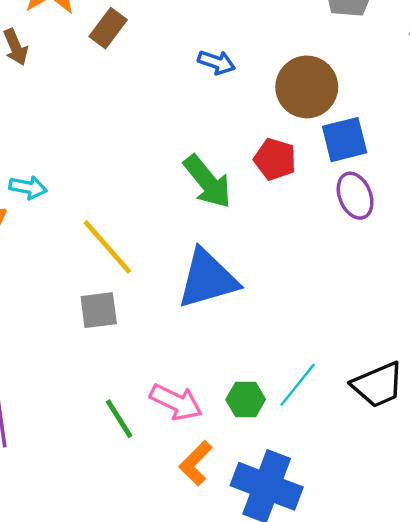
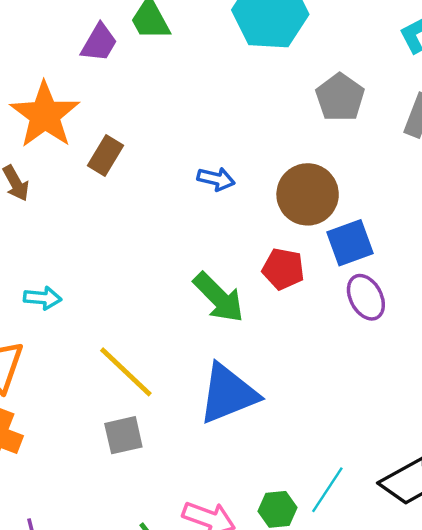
cyan arrow: (28, 187) -> (43, 298), moved

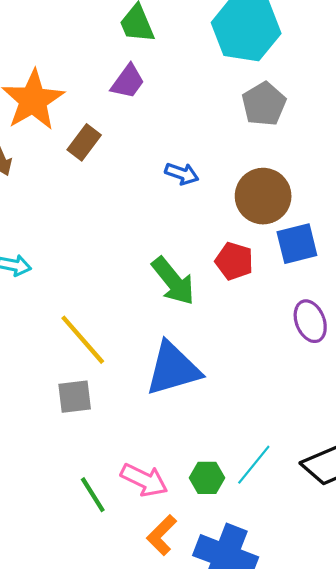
purple trapezoid: (99, 43) -> (128, 82), moved
gray pentagon: (340, 97) -> (264, 104), moved
purple ellipse: (366, 297) -> (310, 321), moved

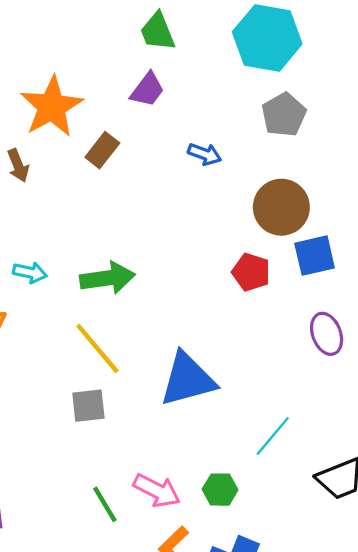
blue arrow: (182, 174) -> (205, 154), moved
green arrow: (173, 281) -> (107, 278), moved, turned -60
cyan line: (254, 465) -> (273, 436), moved

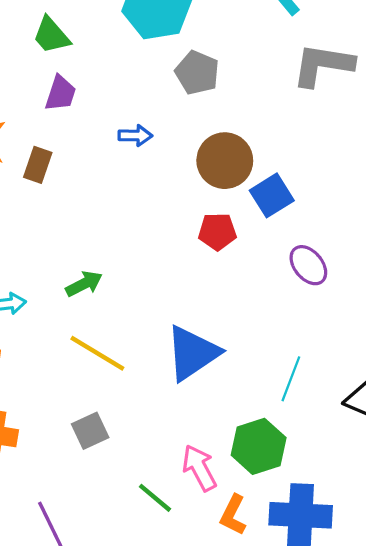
green arrow: (107, 278) -> (84, 284), size x0.7
gray square: (88, 406) -> (90, 431), moved
green hexagon: (220, 490) -> (259, 446), size x1.6
pink arrow: (157, 491) -> (199, 468), turned -126

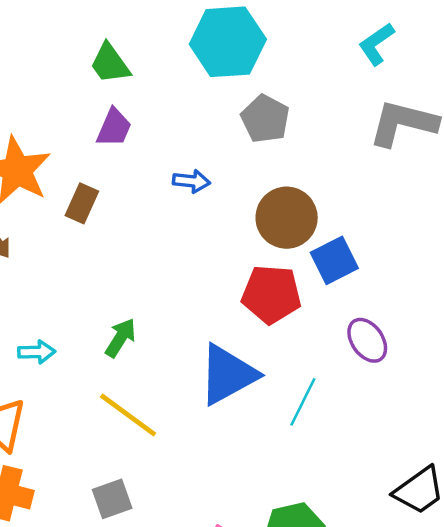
red pentagon: (217, 232) -> (271, 294), size x1.4
green arrow: (84, 284) -> (120, 338), turned -36
blue triangle: (192, 353) -> (228, 374), moved
cyan line: (291, 379) -> (303, 402), moved

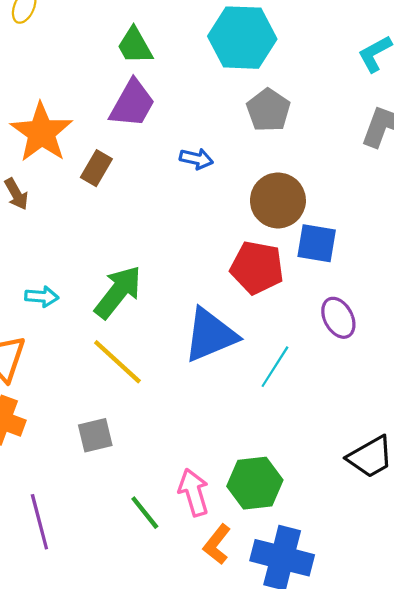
purple trapezoid: (114, 128) -> (132, 104), size x1.4
blue square: (334, 260) -> (317, 243), turned 30
green arrow: (120, 338) -> (118, 292), size x1.6

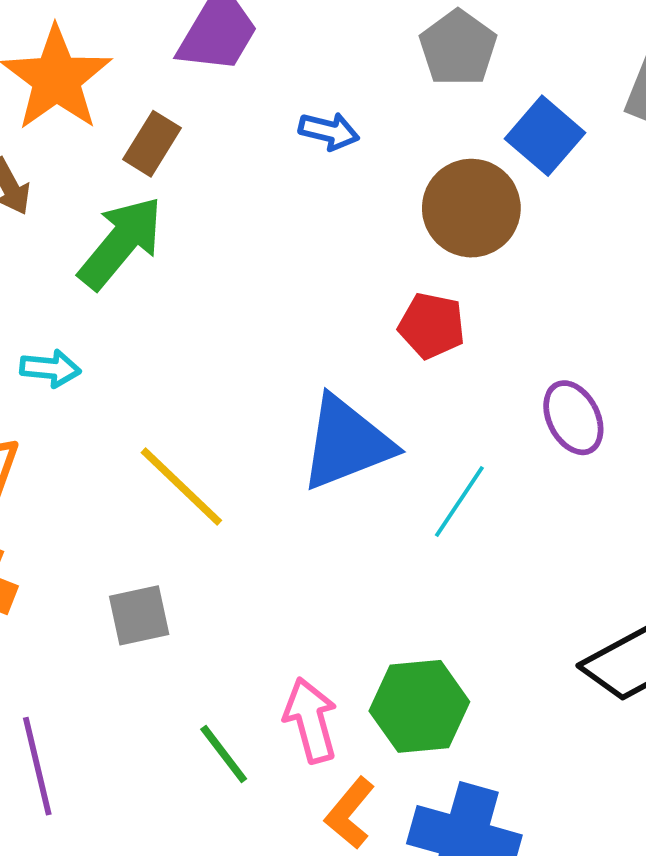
blue square: (317, 243) -> (545, 136), moved, turned 30
red pentagon: (257, 268) -> (432, 326), size x0.7
green arrow: (118, 292) -> (121, 243), moved

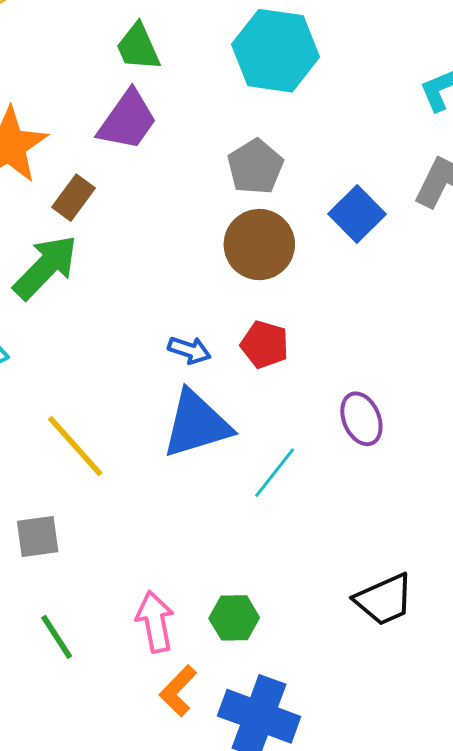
gray pentagon: (458, 48) -> (255, 167), moved
blue arrow: (329, 131) -> (189, 350), moved
brown circle: (471, 208) -> (259, 245), moved
green hexagon: (419, 706) -> (234, 618), size x0.7
green line: (224, 754) -> (57, 637), moved

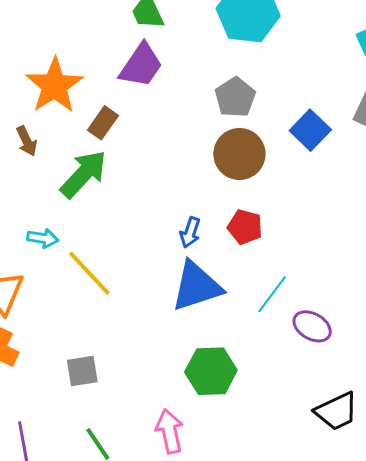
blue arrow: (189, 350) -> (190, 232), turned 92
purple ellipse: (361, 419) -> (312, 326), moved, turned -36
yellow line: (75, 446) -> (89, 273), moved
cyan line: (275, 473) -> (272, 294), moved
green hexagon: (234, 618) -> (211, 371), moved, size x1.4

